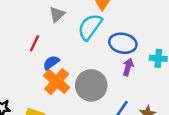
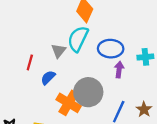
gray triangle: (57, 14) -> (59, 51), moved
orange cross: (57, 81) -> (69, 103), moved

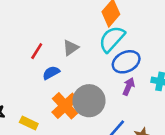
cyan semicircle: (78, 39) -> (112, 39), moved
blue ellipse: (111, 49) -> (126, 62), turned -45

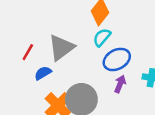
cyan semicircle: (112, 39) -> (102, 37), size x0.7
gray triangle: (71, 48) -> (61, 47), size x1.6

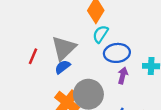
blue ellipse: (117, 59) -> (117, 53), turned 30
blue semicircle: (43, 73) -> (63, 67), moved

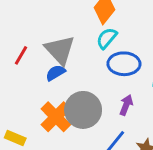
gray triangle: (64, 48) -> (60, 50), turned -36
purple arrow: (123, 75) -> (126, 105), moved

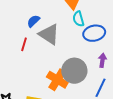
cyan semicircle: (107, 38) -> (78, 19), turned -42
blue semicircle: (56, 73) -> (33, 21), moved

